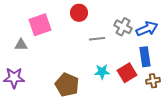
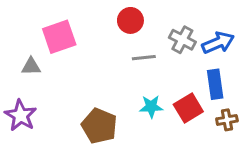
red circle: (79, 13) -> (130, 20), moved
purple star: (14, 78) -> (21, 115), turned 30

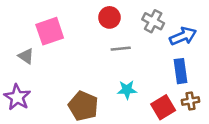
gray cross: (182, 40) -> (153, 21), moved
gray triangle: (31, 66) -> (26, 56), turned 35
red square: (188, 108) -> (163, 107), moved

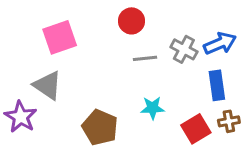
gray cross: (153, 21) -> (184, 49), moved
gray triangle: (26, 56) -> (48, 85), moved, size x1.5

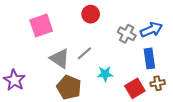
gray line: (145, 58) -> (84, 53), moved, turned -35
gray triangle: (48, 85) -> (60, 58), moved

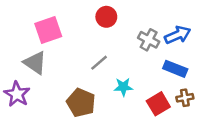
gray triangle: (60, 58) -> (35, 63), moved
blue rectangle: (149, 58) -> (175, 69), turned -60

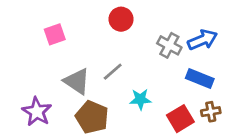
pink square: (48, 30) -> (55, 34), size x0.7
gray triangle: (35, 63) -> (77, 81), moved
purple star: (17, 94) -> (37, 112), moved

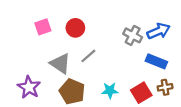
red circle: (121, 19) -> (75, 28), moved
cyan star: (140, 99) -> (110, 90), moved

